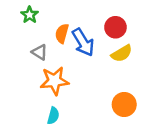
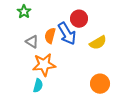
red circle: (115, 27) -> (79, 19), moved
orange semicircle: (62, 33) -> (50, 36), moved
cyan semicircle: (53, 116) -> (38, 86), moved

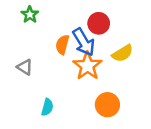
gray triangle: (32, 42) -> (25, 67), moved
orange star: (44, 65) -> (87, 66), moved, turned -30
orange circle: (100, 84) -> (107, 105), moved

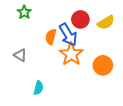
yellow semicircle: (122, 53) -> (106, 22), moved
orange circle: (107, 105) -> (103, 65), moved

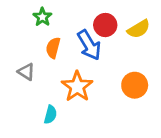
green star: (24, 12) -> (42, 17), moved
orange semicircle: (51, 37) -> (53, 48), moved
orange star: (71, 54) -> (77, 87), moved

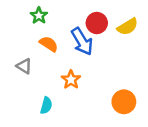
orange semicircle: (53, 48) -> (49, 44), turned 108
orange circle: (135, 85) -> (124, 102), moved
orange star: (77, 87) -> (71, 80), size x0.7

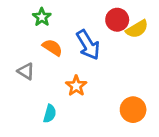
red circle: (97, 23) -> (117, 20), moved

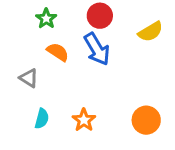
red circle: (117, 20) -> (100, 16), moved
orange star: (76, 86) -> (84, 120), moved
cyan semicircle: (50, 114) -> (42, 119), moved

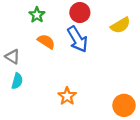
gray triangle: (29, 78) -> (13, 57), moved
cyan semicircle: (42, 119) -> (17, 81), moved
orange circle: (146, 120) -> (124, 105), moved

